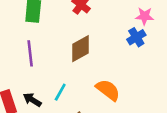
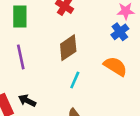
orange semicircle: (108, 90) -> (115, 66), moved
cyan line: (60, 92) -> (75, 80), moved

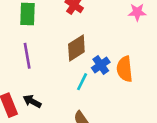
blue cross: (120, 32) -> (101, 65), moved
orange semicircle: (115, 66) -> (125, 69), turned -130

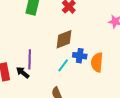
purple line: (27, 56) -> (30, 59), moved
blue cross: (101, 65) -> (80, 56), turned 32

